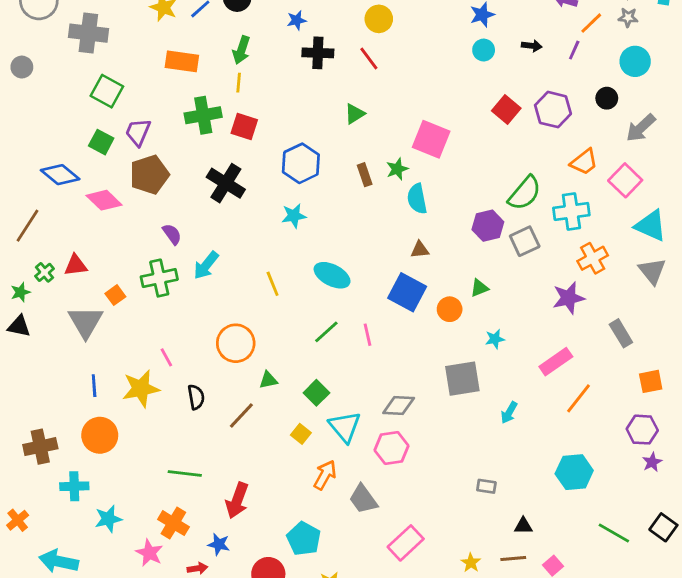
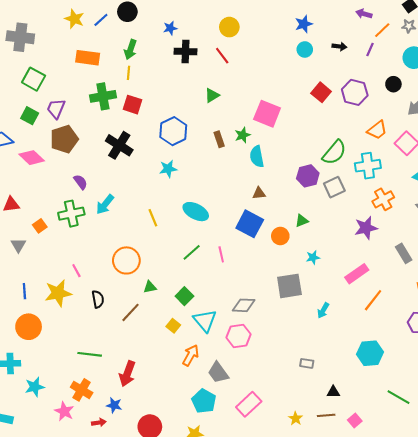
gray triangle: (86, 322) -> (18, 245), size x0.6
cyan pentagon: (304, 539) -> (204, 401), moved

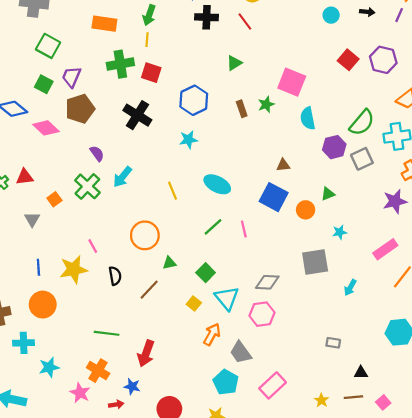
cyan semicircle: (257, 157) -> (308, 118), moved
green cross: (71, 214) -> (87, 186), turned -35

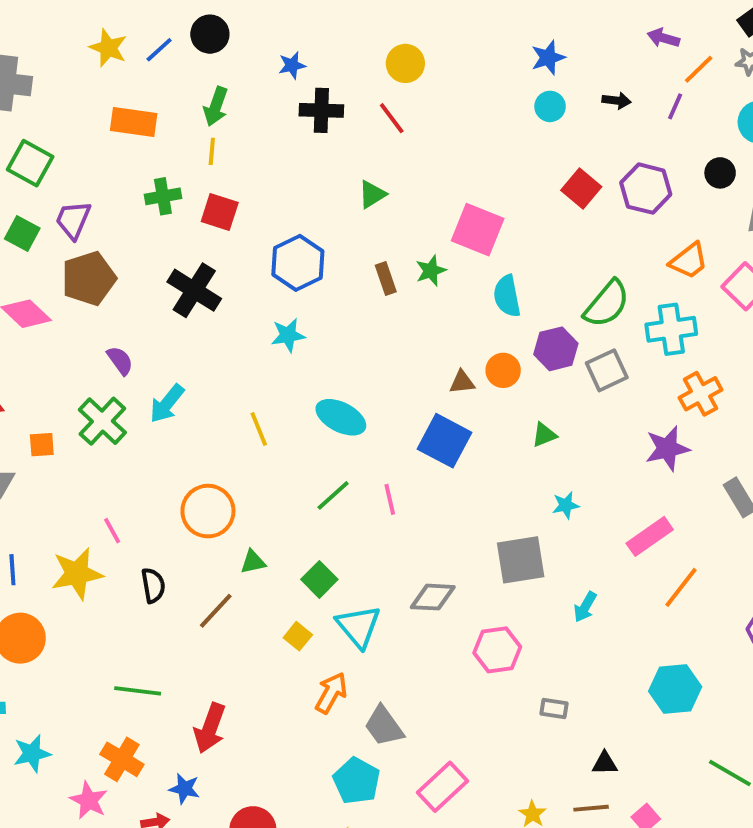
green cross: (120, 64) -> (163, 196), size x0.7
orange square: (54, 199) -> (42, 445), turned 32
orange circle: (306, 210) -> (503, 370), moved
pink hexagon: (262, 314) -> (497, 650), moved

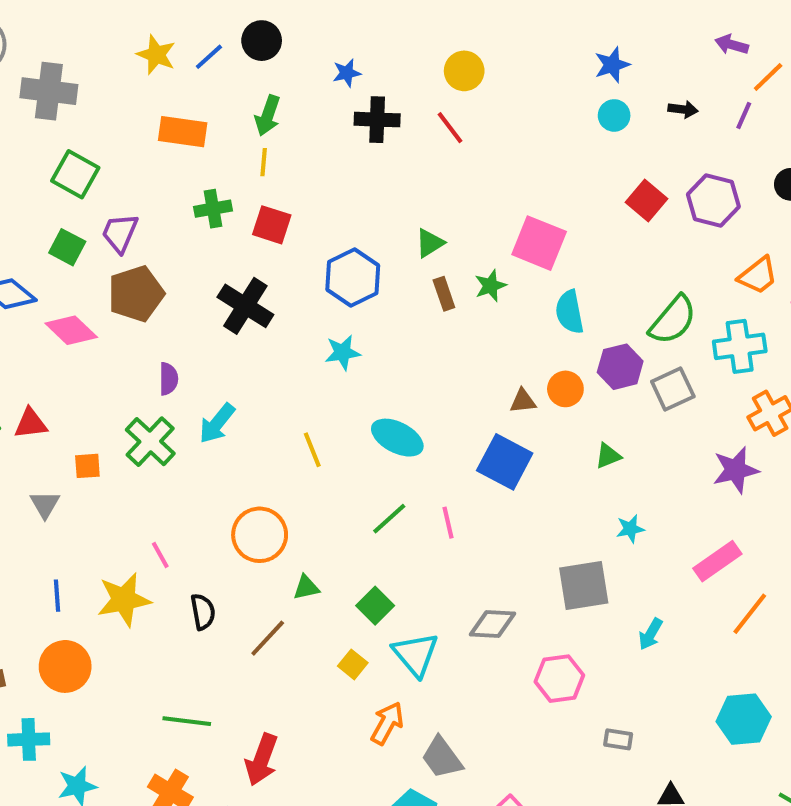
green triangle: (372, 194) -> (430, 243), moved
purple semicircle: (120, 361) -> (168, 379), turned 36

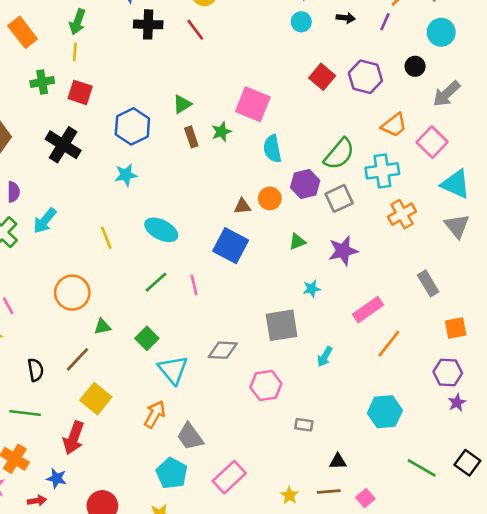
orange rectangle: (183, 132) -> (23, 32), turned 44
purple star: (736, 470) -> (343, 251), moved
black semicircle: (203, 612) -> (36, 370), moved
yellow square: (353, 664) -> (96, 399), moved, size x1.6

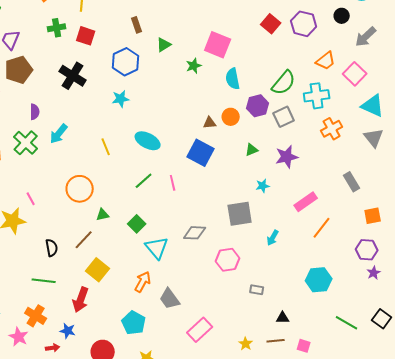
brown rectangle: (191, 137) -> (137, 25), moved
cyan pentagon: (172, 473) -> (134, 323), moved
pink square: (365, 498) -> (304, 346), turned -32

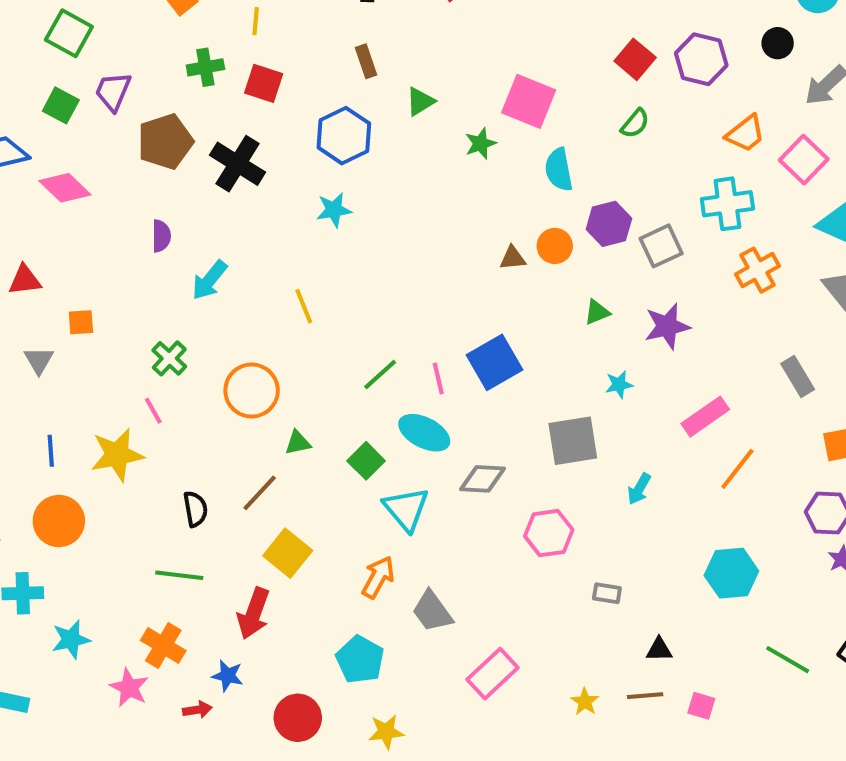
brown pentagon: (19, 70) -> (165, 142), moved
green semicircle: (284, 83) -> (635, 124), moved, size x0.6
cyan ellipse: (148, 141) -> (424, 433), moved
green cross: (26, 143) -> (169, 358), moved, size x0.7
blue square: (201, 153) -> (495, 362), moved, turned 32

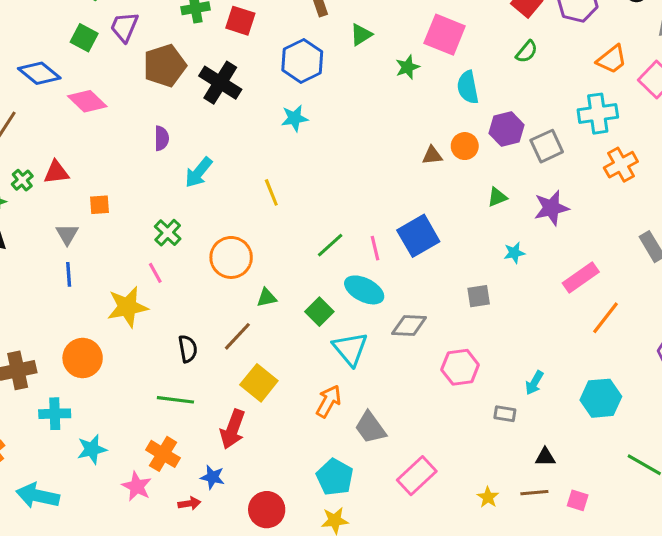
gray square: (573, 441) -> (479, 296), size x0.6
blue line: (51, 451) -> (69, 274), moved
cyan arrow: (639, 489) -> (534, 383), moved
cyan pentagon: (360, 660) -> (335, 477), moved

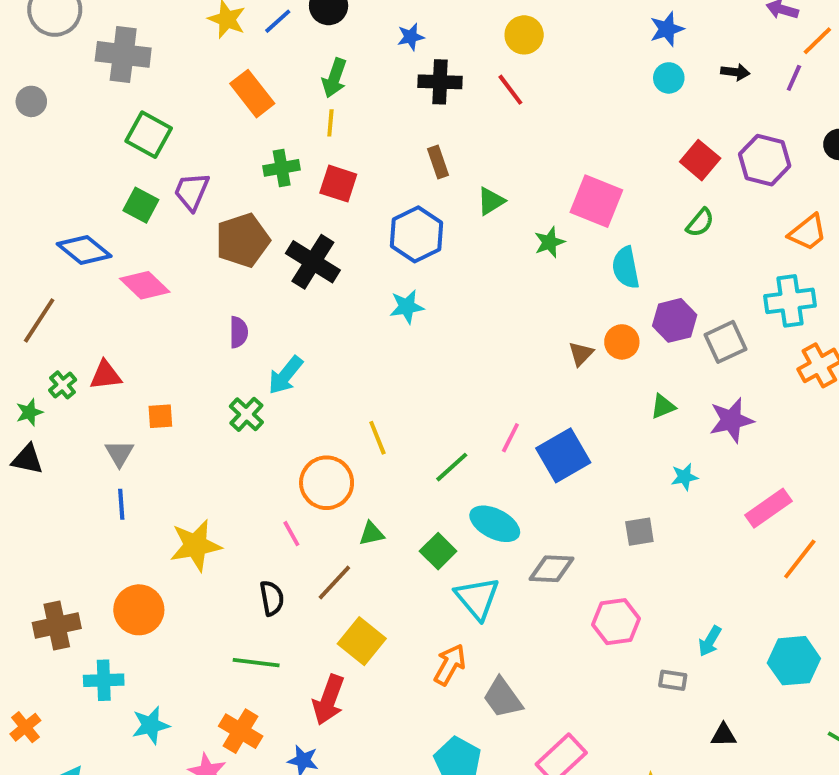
brown triangle: (432, 155) -> (581, 354), turned -40
yellow line: (271, 192) -> (377, 438), moved
green cross: (168, 233) -> (246, 414), moved
pink line: (375, 248) -> (510, 438), moved, turned 40
pink line: (155, 273) -> (291, 534), moved

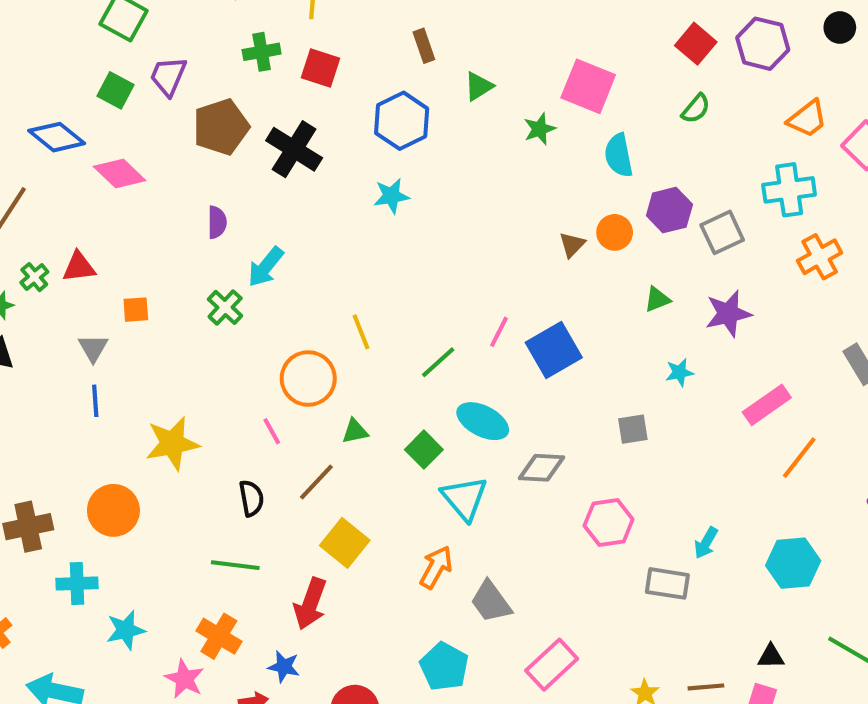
gray rectangle: (673, 680) -> (667, 583), size x1.5
black triangle: (724, 735) -> (771, 656), moved

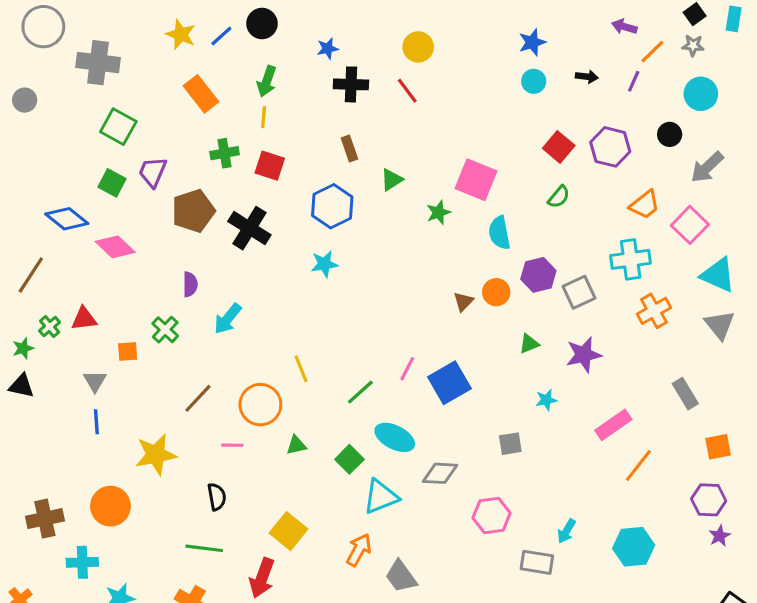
green cross: (225, 307) -> (165, 330), moved
pink line: (272, 431) -> (232, 445), turned -60
brown line: (316, 482) -> (198, 398), moved
cyan triangle: (464, 498) -> (381, 497), turned 48

